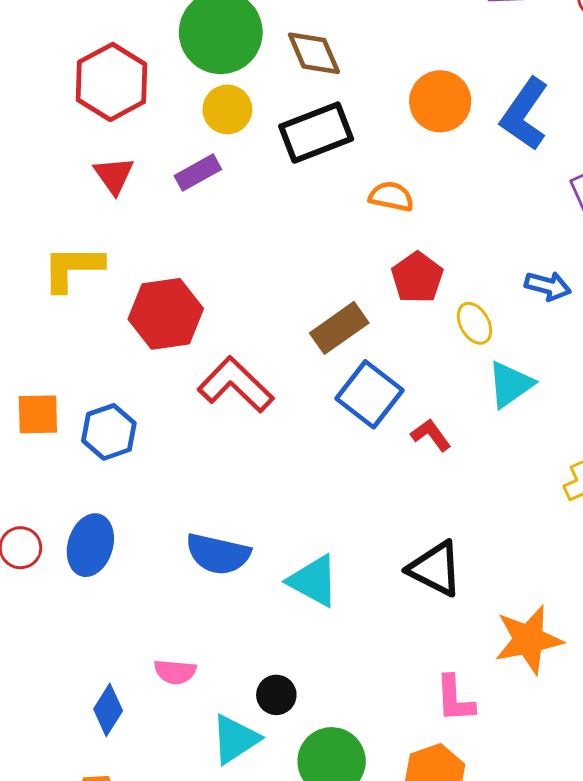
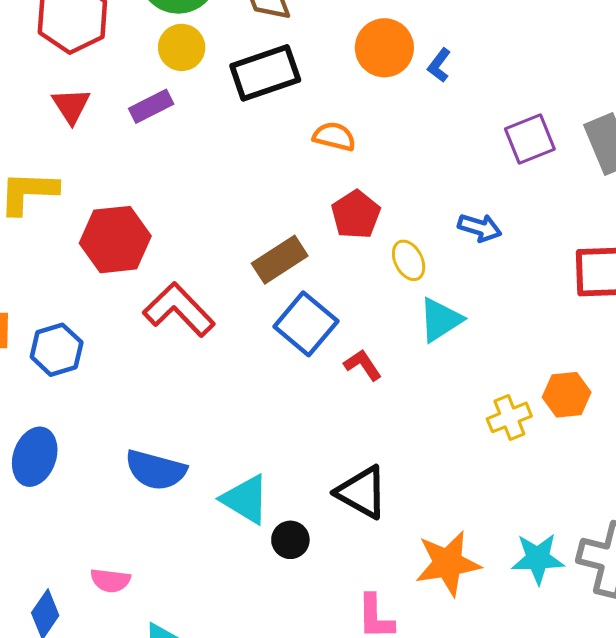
blue L-shape: (525, 114) -> (439, 65), moved, size x0.5
black circle: (276, 695) -> (290, 540), moved

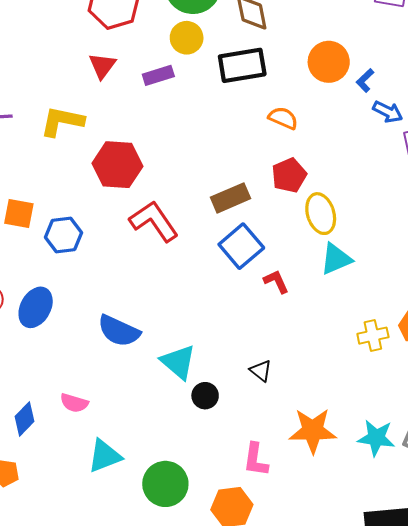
blue arrow: (480, 228) -> (388, 112), moved
yellow ellipse: (409, 260) -> (321, 214), size x1.4
black triangle: (362, 492) -> (261, 371), size x0.6

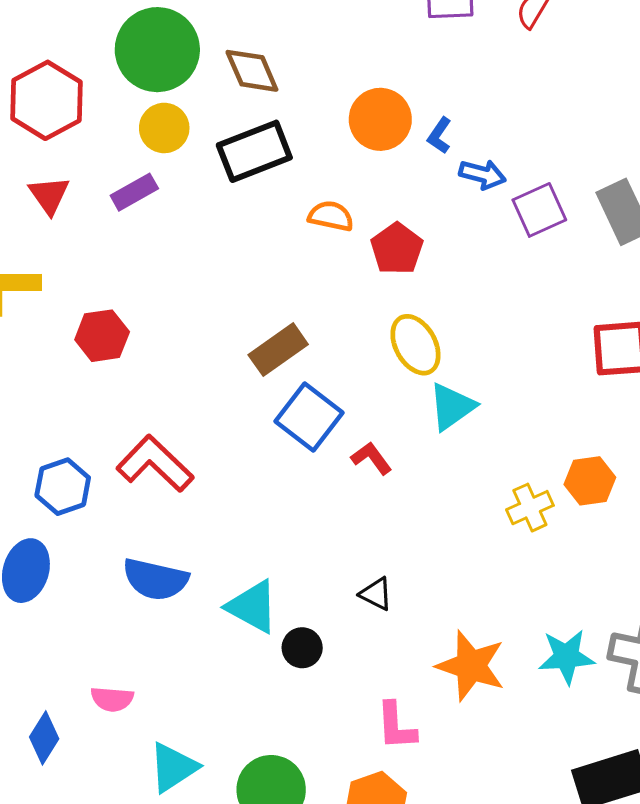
red hexagon: (117, 165) -> (102, 336), size x0.7
red pentagon: (289, 175) -> (397, 249), moved
red L-shape: (154, 221) -> (155, 464), moved
blue hexagon: (63, 235) -> (63, 487), moved
orange star: (313, 431) -> (471, 666), turned 30

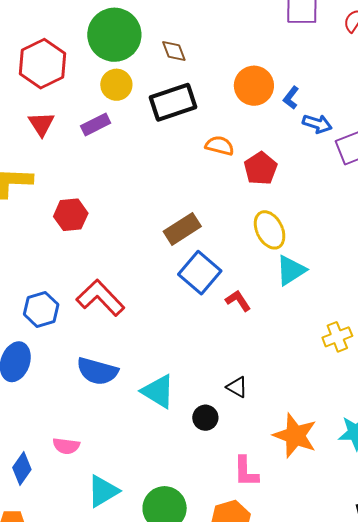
brown diamond: (252, 71) -> (174, 51), size x0.7
black circle: (302, 648) -> (205, 418), moved

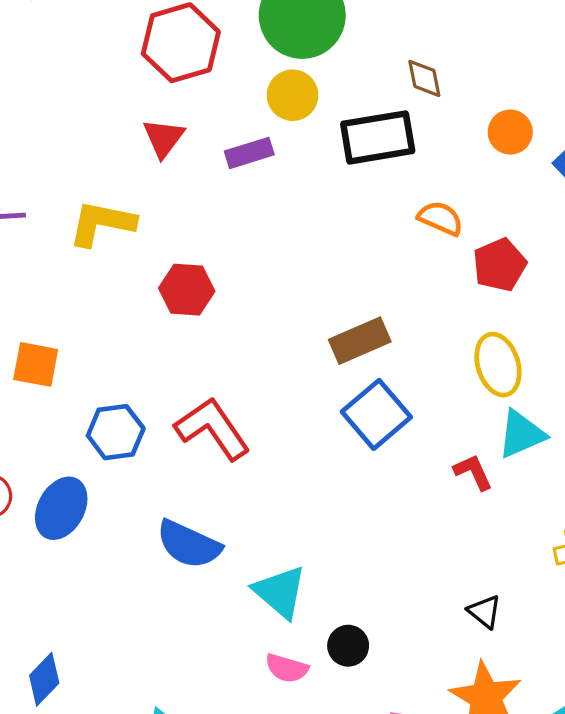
brown diamond: (174, 51) -> (424, 78), moved
orange circle: (254, 86) -> (510, 132), size x0.7
red L-shape: (238, 301) -> (473, 472), moved
black triangle: (237, 387) -> (485, 612), moved
pink semicircle: (66, 446) -> (287, 668), moved

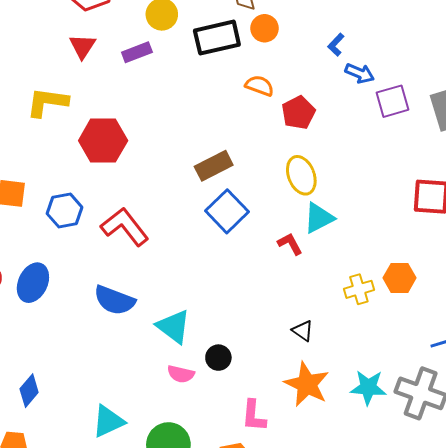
orange circle: (510, 132) -> (265, 28), moved
red hexagon: (187, 290) -> (103, 141), size x1.4
blue hexagon: (116, 432) -> (65, 211), moved

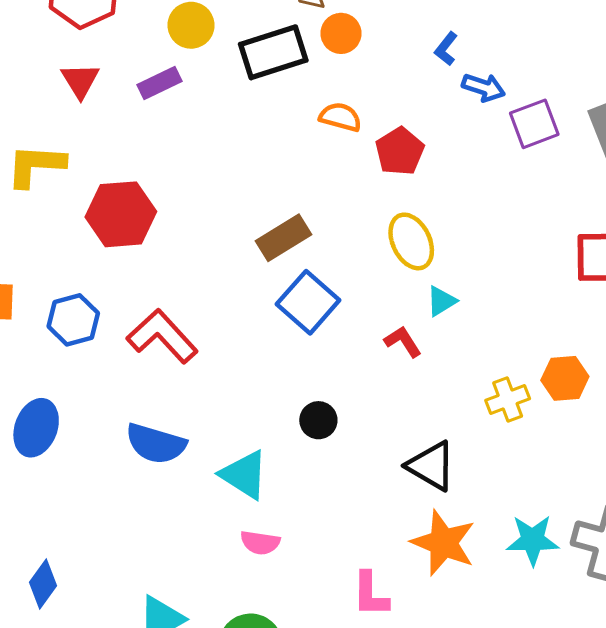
cyan triangle: (319, 218) -> (441, 301), size x0.7
black triangle: (303, 331) -> (431, 466), size x1.6
black circle: (218, 358) -> (318, 420), moved

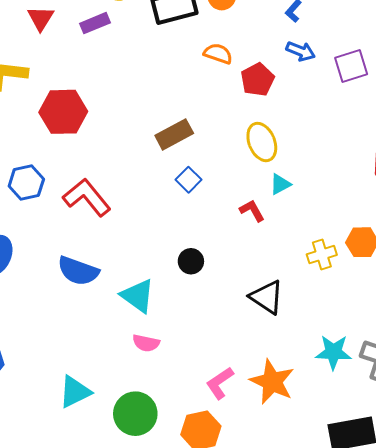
blue arrow: (484, 87) -> (301, 51), moved
blue square: (308, 302) -> (188, 180), size x0.6
orange star: (443, 543) -> (272, 382), moved
pink L-shape: (370, 594) -> (220, 383), turned 52

